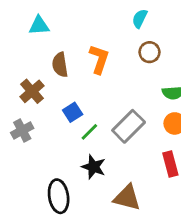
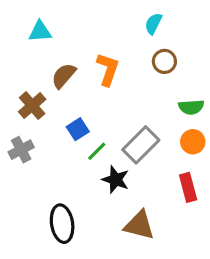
brown semicircle: (60, 65) -> (64, 76), turned 50
black star: (94, 167) -> (116, 180), moved

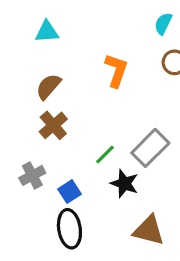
brown semicircle: (64, 76) -> (48, 87), moved
brown cross: (32, 106) -> (53, 125), moved
blue square: (78, 129) -> (69, 192), moved
gray cross: (21, 150) -> (32, 175), moved

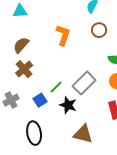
blue square: (69, 192) -> (40, 100), moved

